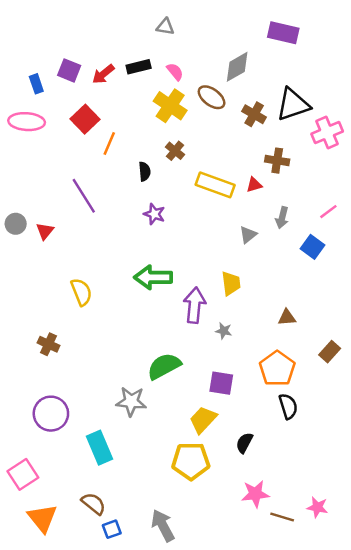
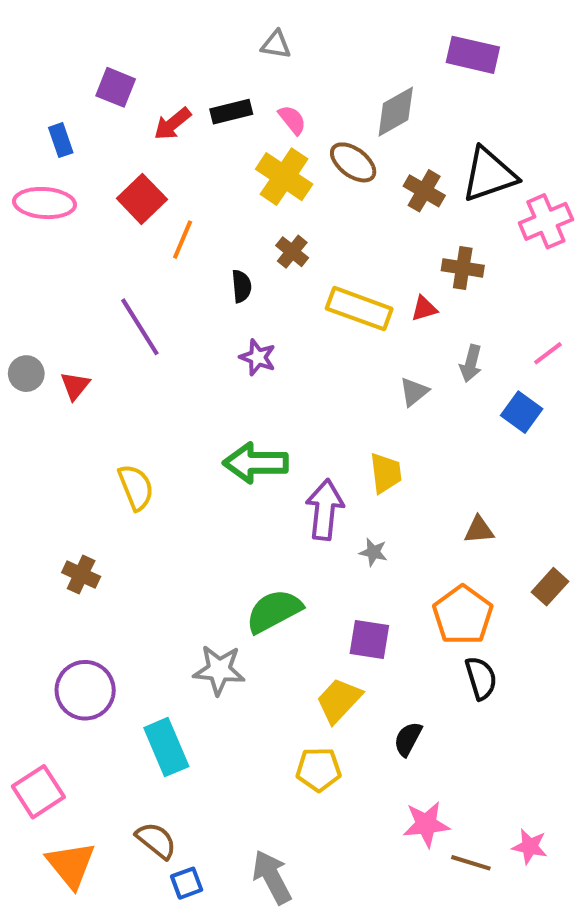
purple square: (69, 70) -> (116, 87), moved
yellow pentagon: (191, 461) -> (319, 769), size x0.7

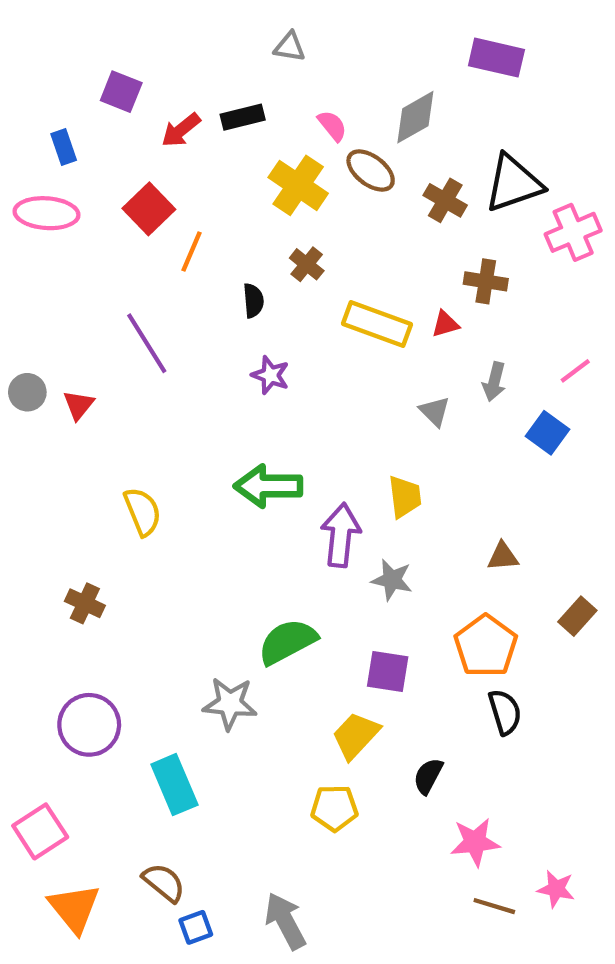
pink semicircle: (292, 120) -> (332, 126), moved
gray triangle: (414, 392) -> (435, 411), turned -36
gray star: (373, 552) -> (392, 580), size x1.4
pink star: (426, 824) -> (475, 842), moved

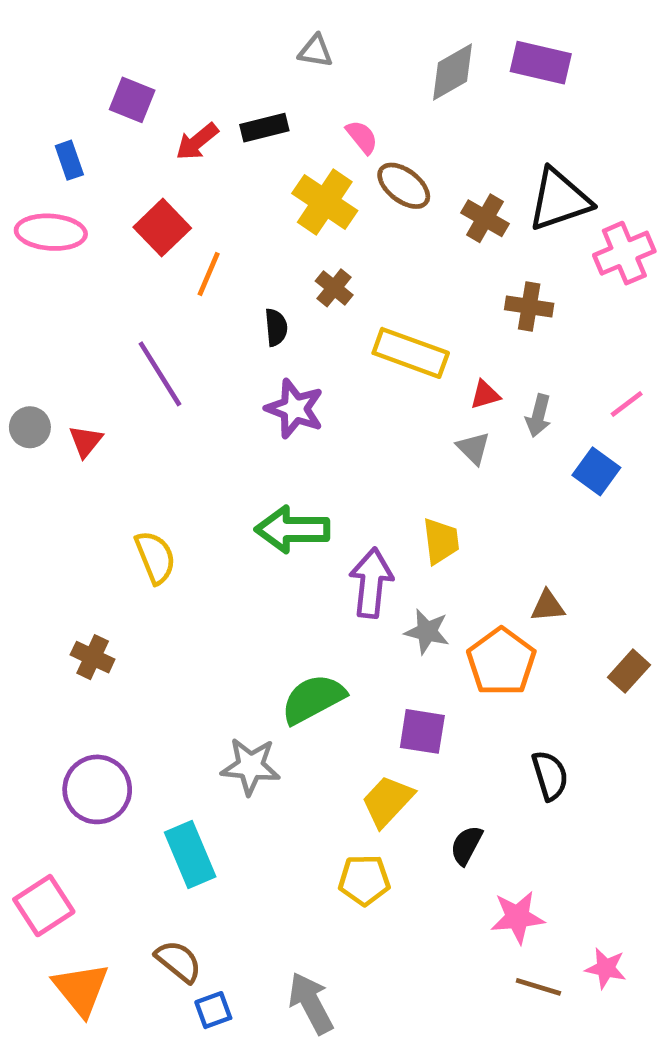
gray diamond: (415, 117) -> (452, 72), moved
red triangle: (445, 324) -> (485, 395), moved
purple star: (270, 375) -> (295, 409), size x1.4
orange pentagon: (486, 646) -> (501, 662), moved

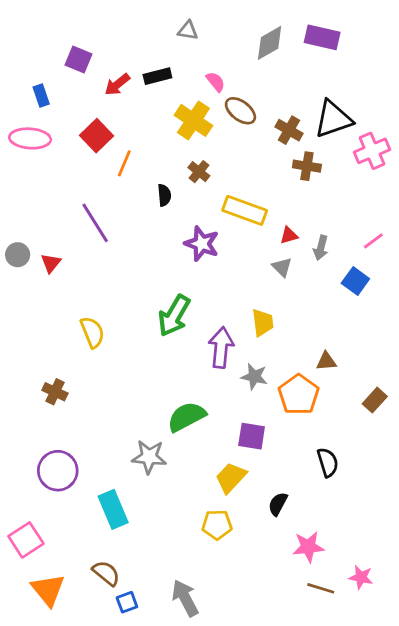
brown cross: (529, 306) -> (307, 166), moved
purple star: (295, 409) -> (202, 244), moved
green arrow: (292, 529) -> (174, 316), turned -60

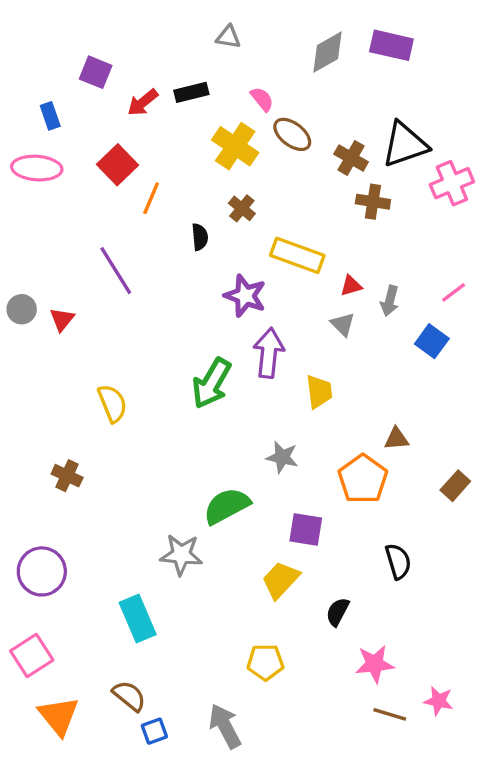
purple arrow: (221, 347) -> (269, 353), moved
gray star: (254, 377) -> (282, 457), moved
purple circle: (58, 471) -> (42, 571), moved
yellow pentagon: (217, 525) -> (265, 662), moved

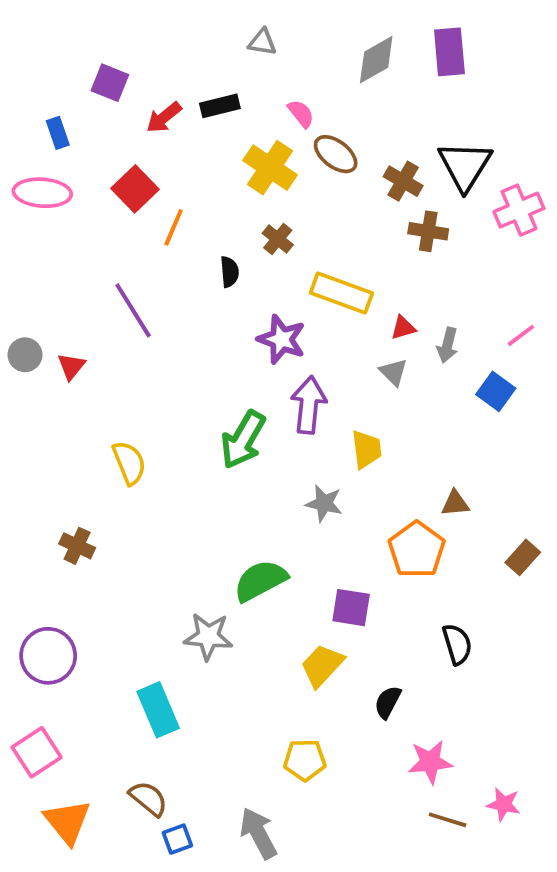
purple rectangle: (391, 45) -> (449, 52), turned 72
black triangle: (405, 145) -> (465, 166), turned -39
gray star: (282, 457) -> (324, 503), moved

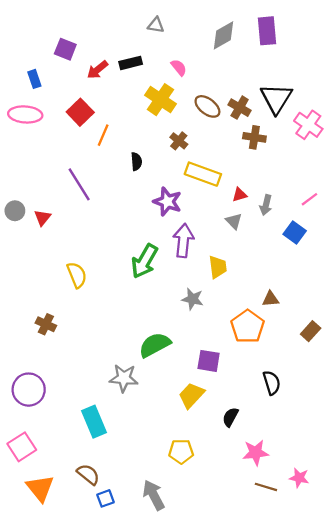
brown ellipse: (336, 154) -> (207, 106), moved
pink cross: (519, 210) -> (308, 125), turned -32
brown cross: (278, 239) -> (179, 141), moved

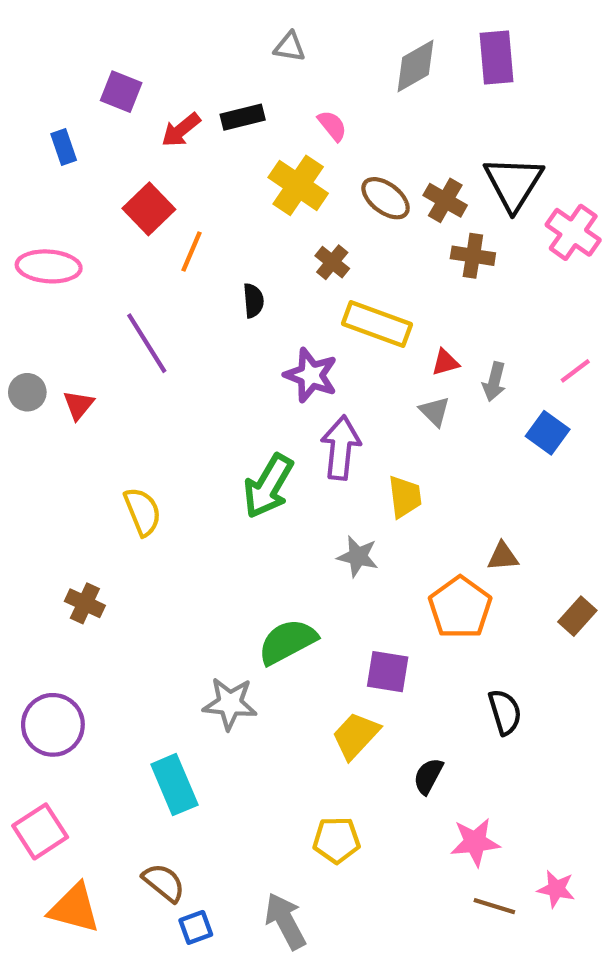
pink ellipse: (25, 114) -> (49, 266), moved
orange triangle: (40, 488) -> (74, 908), turned -36

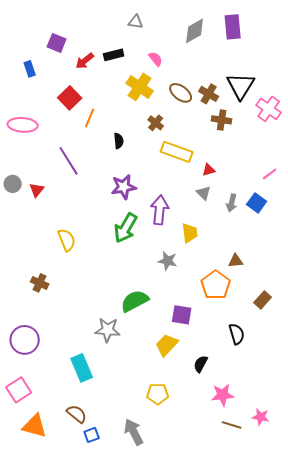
purple star: (311, 375) -> (124, 187), moved, turned -30
gray arrow: (494, 382) -> (232, 203), moved
brown rectangle: (577, 616) -> (263, 300), moved

